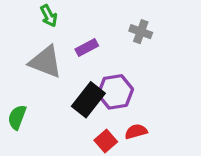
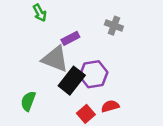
gray triangle: (46, 62) -> (55, 59), moved
green semicircle: (17, 117) -> (28, 101), moved

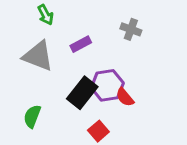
gray triangle: (55, 59) -> (38, 56), moved
red semicircle: (110, 106) -> (125, 97), moved, turned -114

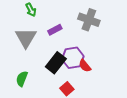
gray cross: (131, 29) -> (89, 20), size x1.5
gray triangle: (38, 56) -> (26, 38), turned 40

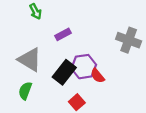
gray cross: (89, 20) -> (129, 40), moved
gray triangle: (26, 38) -> (30, 60), moved, turned -30

